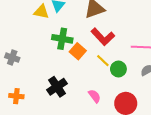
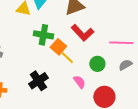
yellow line: (103, 61) -> (67, 58), moved
pink semicircle: (94, 96) -> (79, 82), moved

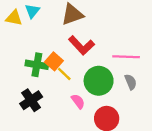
green cross: (43, 35) -> (37, 65), moved
green circle: (97, 64) -> (99, 81), size x1.6
gray semicircle: (125, 65) -> (131, 82), turned 96

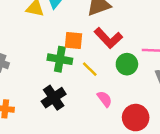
orange square: (54, 61) -> (74, 41), moved, turned -36
green circle: (99, 81) -> (127, 64), moved, size x0.7

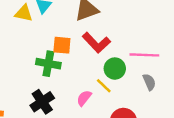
yellow line: (90, 69) -> (104, 86), moved
pink semicircle: (105, 99) -> (84, 98), moved, turned -105

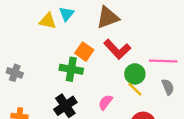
orange square: (62, 45) -> (84, 52), turned 30
yellow line: (104, 86) -> (135, 89), moved

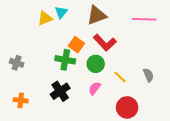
yellow triangle: (48, 21) -> (45, 18), turned -35
pink line: (163, 61) -> (144, 19), moved
green circle: (135, 74) -> (96, 64), moved

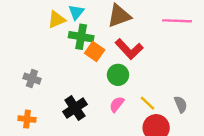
green cross: (65, 60) -> (81, 37), moved
gray cross: (17, 63) -> (32, 79), moved
gray semicircle: (148, 75) -> (181, 104), moved
yellow line: (120, 77) -> (147, 103), moved

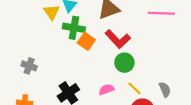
yellow triangle: (57, 20) -> (52, 12), turned -42
green circle: (118, 75) -> (124, 63), moved
pink semicircle: (117, 104) -> (106, 90), turned 32

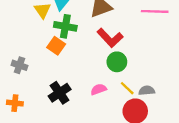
orange square: (86, 41) -> (56, 46), moved
gray semicircle: (165, 90) -> (147, 90), moved, turned -72

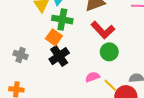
yellow line: (127, 88) -> (110, 85), moved
black cross: (60, 93) -> (59, 56), moved

